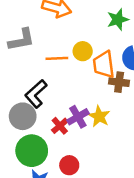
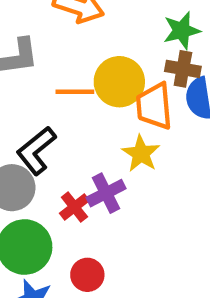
yellow circle: (83, 51) -> (119, 82), size x1.5
brown cross: (119, 82) -> (183, 69), moved
yellow star: (99, 116) -> (141, 154), moved

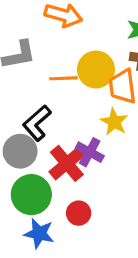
purple cross: (106, 193) -> (90, 152), turned -32
red cross: (74, 207) -> (67, 163), size x1.6

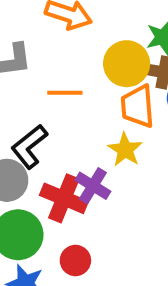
yellow circle: (96, 70) -> (127, 64), moved
red cross: (67, 163) -> (64, 198), turned -30

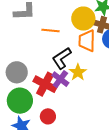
black L-shape: (29, 147) -> (62, 58), moved
yellow star: (125, 150) -> (78, 72), moved

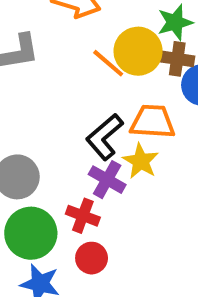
orange line: (50, 30) -> (108, 63), moved, turned 42
orange trapezoid: (87, 41) -> (153, 122), moved, turned 100
red cross: (45, 84) -> (83, 216), moved, size x0.7

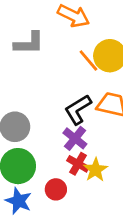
yellow star: (141, 161) -> (95, 170), moved
red cross: (83, 216) -> (78, 164), moved

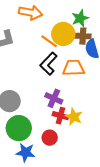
black L-shape: (78, 110) -> (48, 64), moved

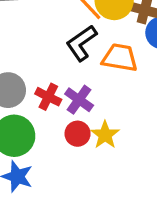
red cross: (60, 116) -> (48, 97), moved
red circle: (50, 138) -> (78, 134), moved

